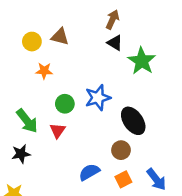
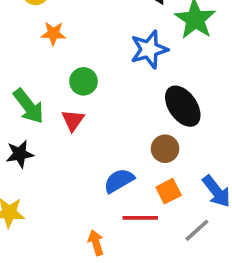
blue star: (98, 98) -> (149, 49), moved

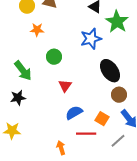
red triangle: (73, 120) -> (65, 86), moved
brown circle: (165, 149) -> (119, 95), moved
orange square: (169, 191) -> (102, 119), turned -32

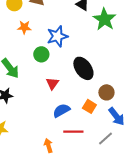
blue star: (91, 39) -> (57, 36), moved
black ellipse: (110, 71) -> (83, 68), moved
orange square: (102, 119) -> (89, 106), moved

